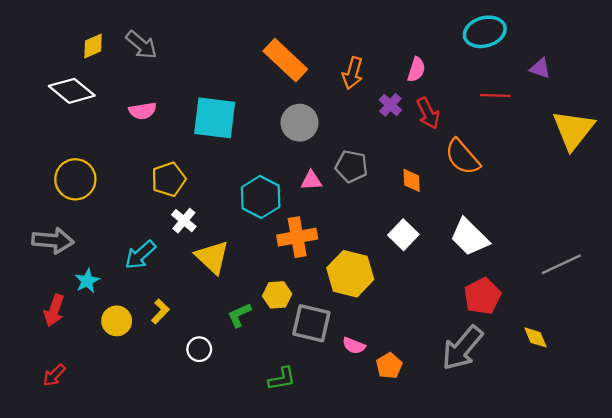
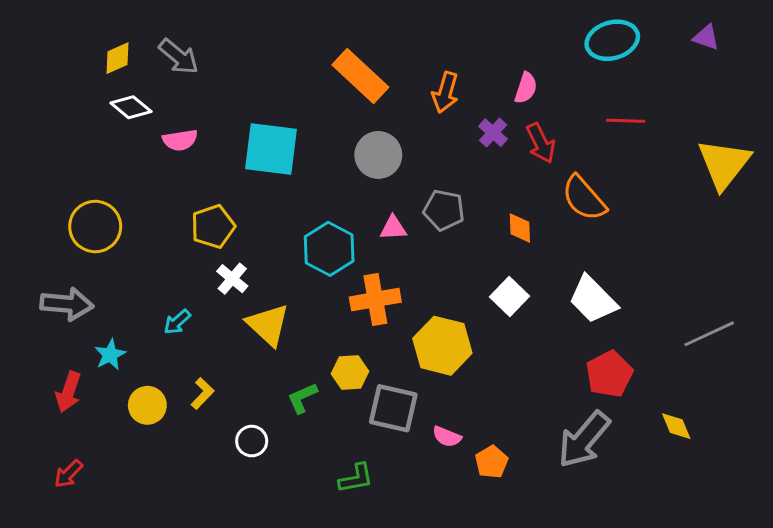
purple triangle: (540, 68) -> (706, 37), moved
white diamond: (72, 91) -> (131, 107), moved, size x0.7
cyan arrow: (140, 255) -> (177, 322), size x0.7

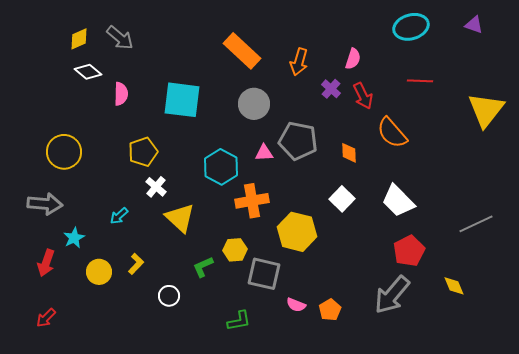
pink semicircle: (180, 140) -> (121, 94), turned -80
gray pentagon: (444, 210) -> (298, 141), size x1.4
pink semicircle: (447, 437) -> (296, 305), moved

